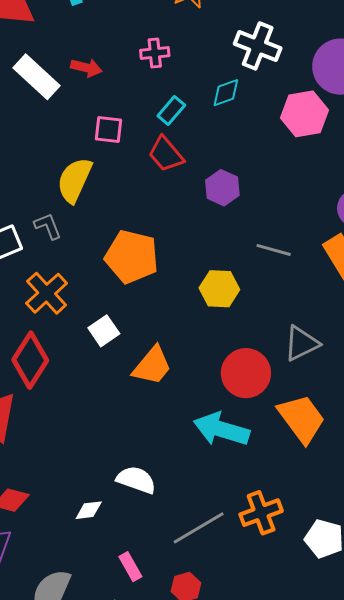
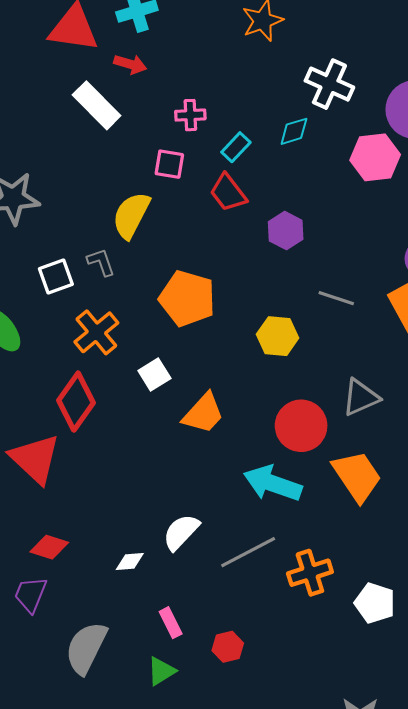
pink cross: (155, 53) -> (190, 115), moved
red arrow: (86, 68) -> (130, 64), moved
white semicircle: (136, 480) -> (181, 532), turned -69
gray line: (199, 528) -> (248, 552), moved

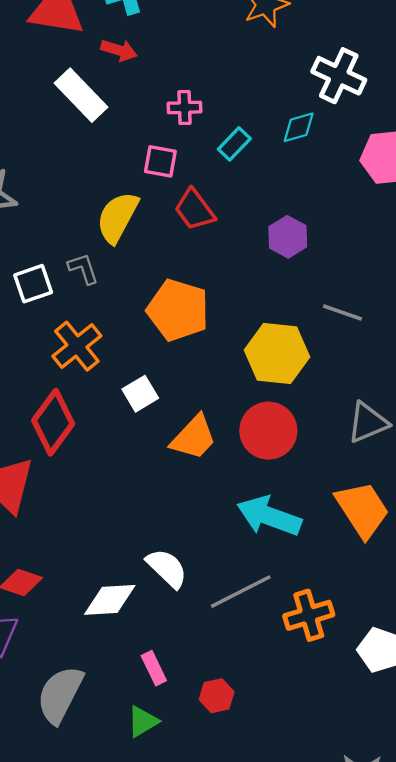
red trapezoid: (228, 193) -> (195, 210), moved
yellow hexagon: (278, 336) -> (277, 353), size x1.4
red circle: (301, 426) -> (268, 431), moved
white semicircle: (181, 532) -> (167, 568), turned 90
white diamond: (130, 562) -> (110, 600), size x1.6

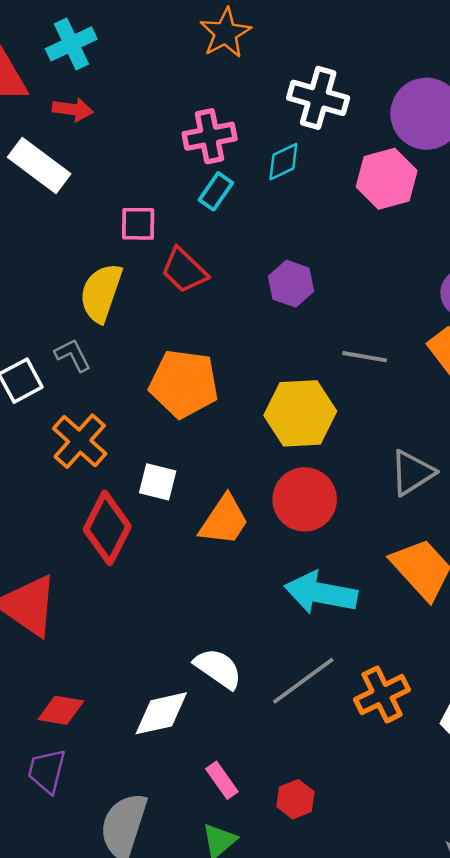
pink cross: (185, 108) -> (210, 136), moved, size x1.4
white square: (140, 394) -> (158, 482), turned -36
red diamond: (53, 422) -> (107, 528), moved

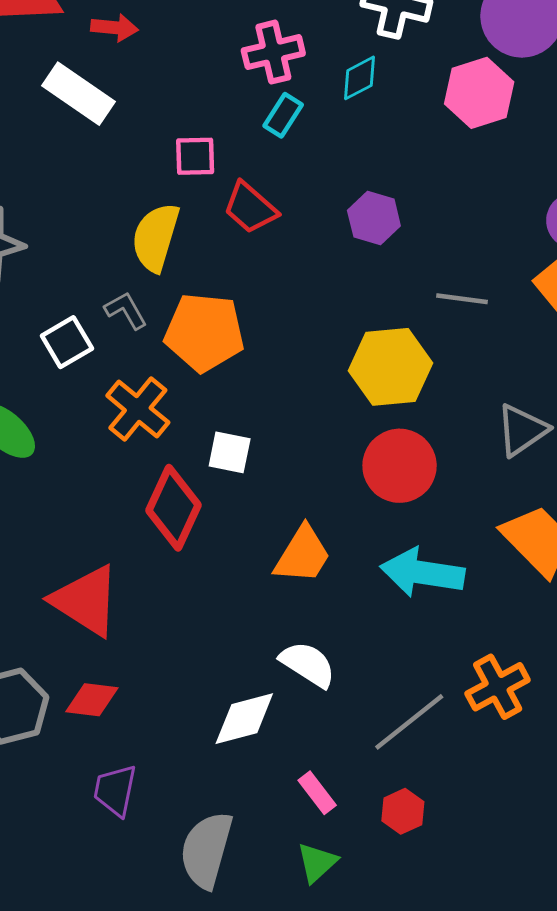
orange pentagon: (184, 384) -> (204, 332), moved
orange trapezoid: (224, 520) -> (303, 555), moved
gray line: (303, 681) -> (409, 722), moved
red diamond: (61, 710) -> (92, 700), moved

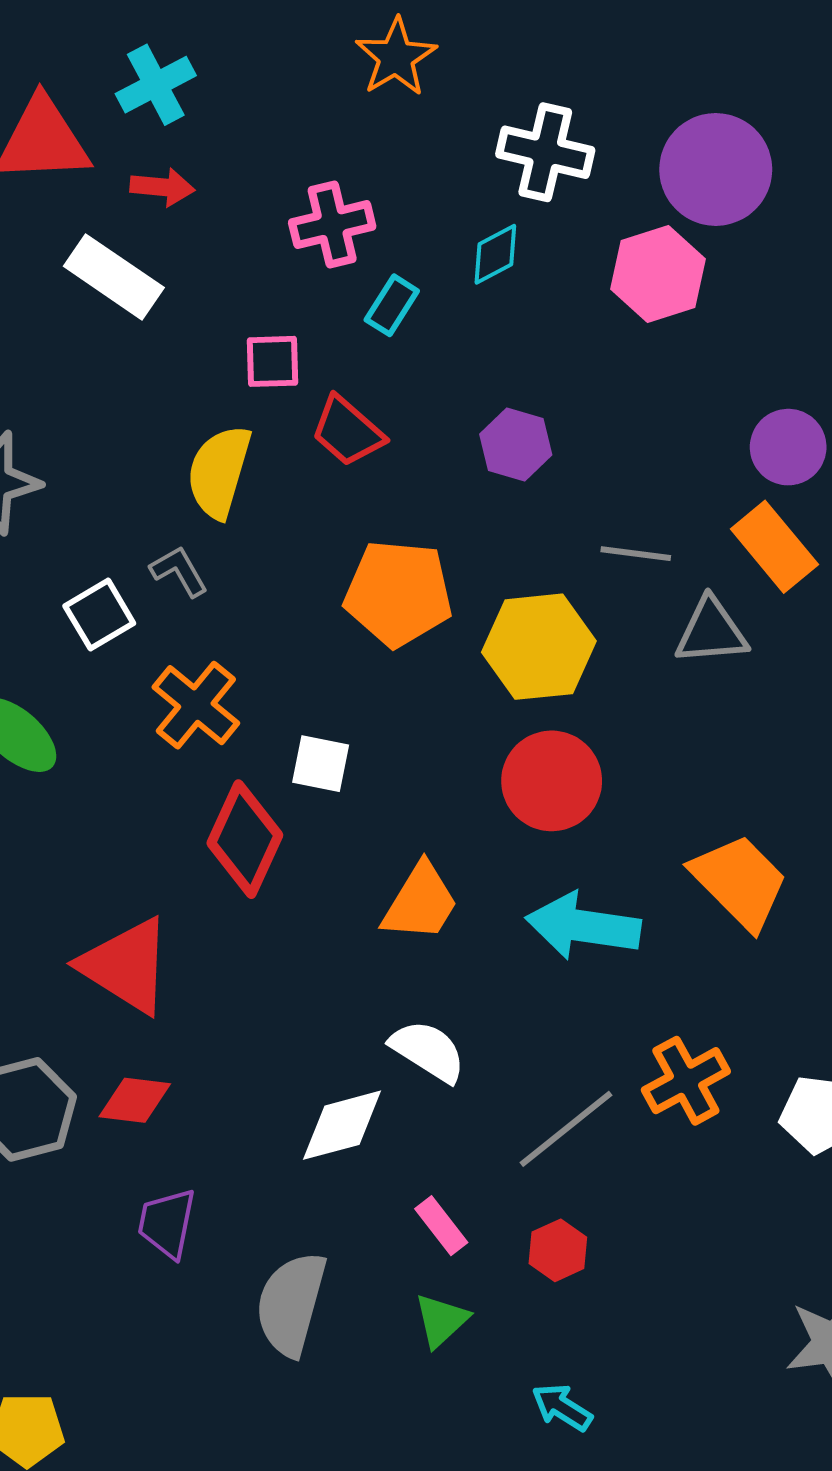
pink cross: (273, 52) -> (332, 225), moved
orange pentagon: (204, 332) -> (398, 593), moved
gray triangle: (522, 430) -> (711, 631), moved, turned 30

